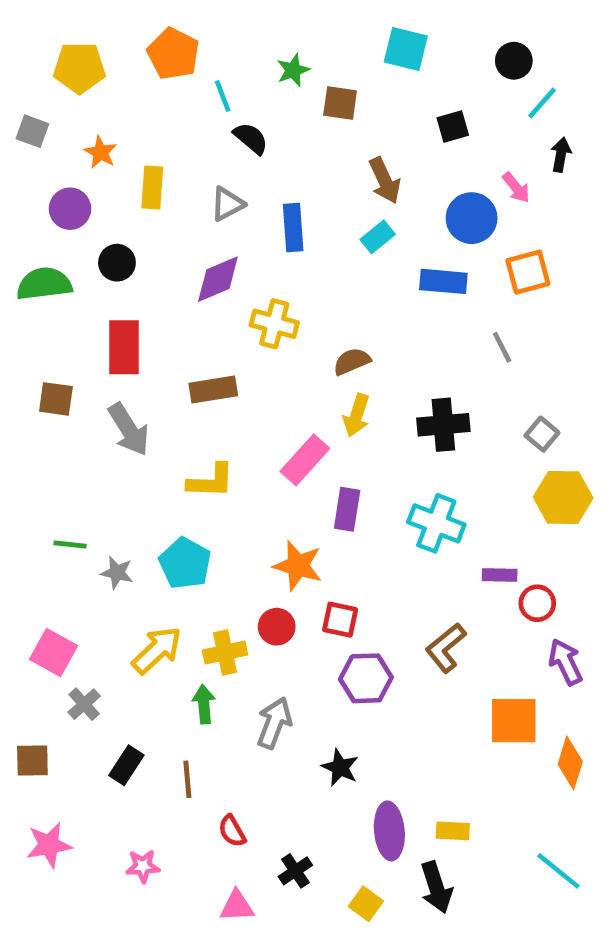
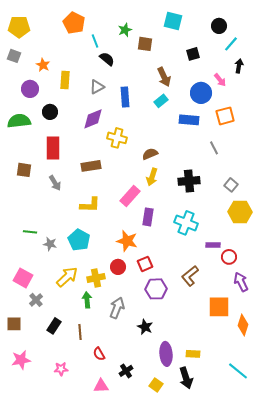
yellow pentagon: (79, 68) -> (19, 27), moved
gray arrow: (129, 429) -> (55, 183), size x0.7
red square: (340, 620) -> (145, 264), turned -35

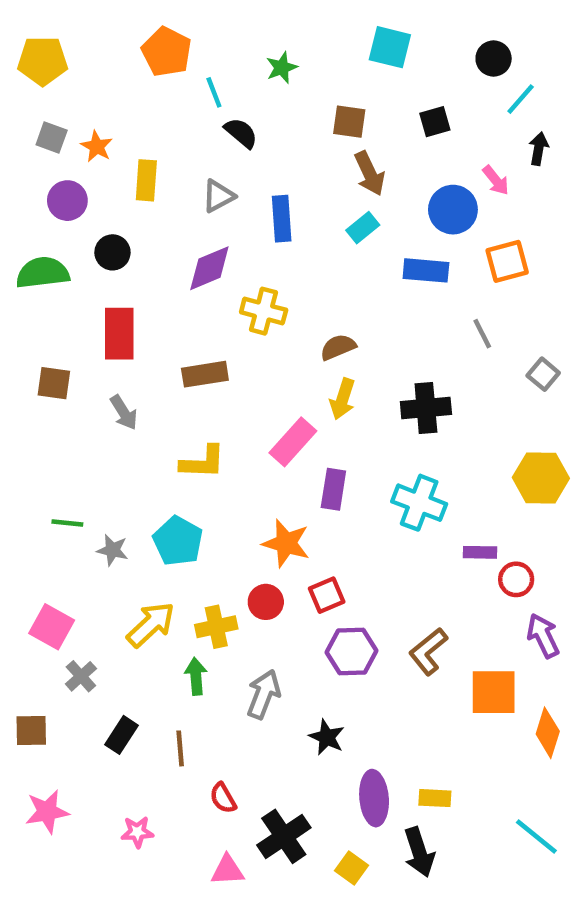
brown square: (145, 44) -> (349, 122), moved
gray square: (14, 56) -> (52, 137), moved
gray square: (231, 185) -> (543, 374), moved
brown L-shape: (190, 276) -> (428, 652), moved
black cross: (126, 371) -> (284, 836), size x1.6

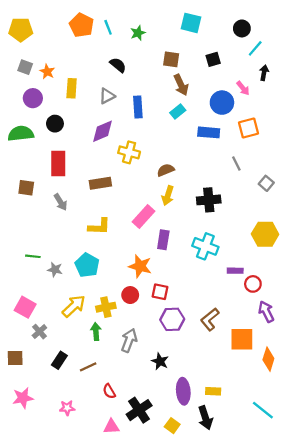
cyan line: (214, 92) -> (108, 27), moved
red square: (327, 595) -> (160, 292), turned 35
brown line: (180, 748) -> (88, 367), turned 70

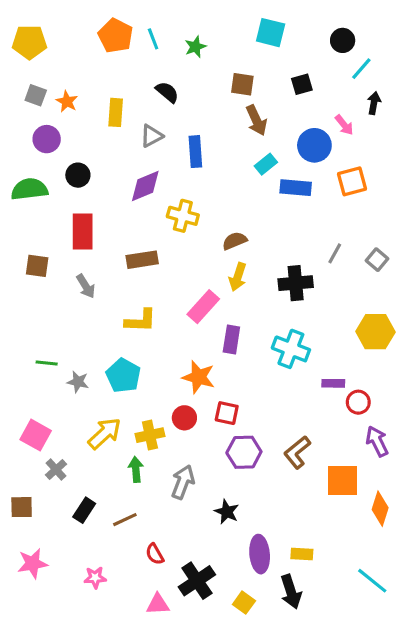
yellow rectangle: (72, 88) -> (116, 112), moved
cyan rectangle: (178, 111) -> (266, 164), moved
gray line: (236, 163) -> (335, 253), moved, turned 56

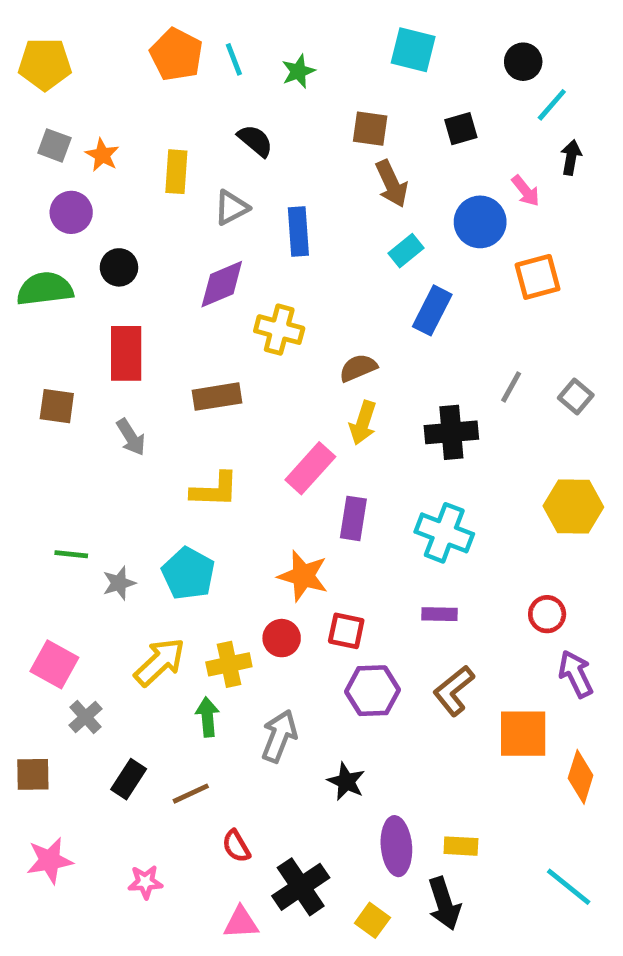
blue rectangle: (296, 188) -> (432, 310), moved, turned -68
gray star: (78, 382) -> (119, 583), turned -30
purple rectangle: (333, 383) -> (439, 614), moved

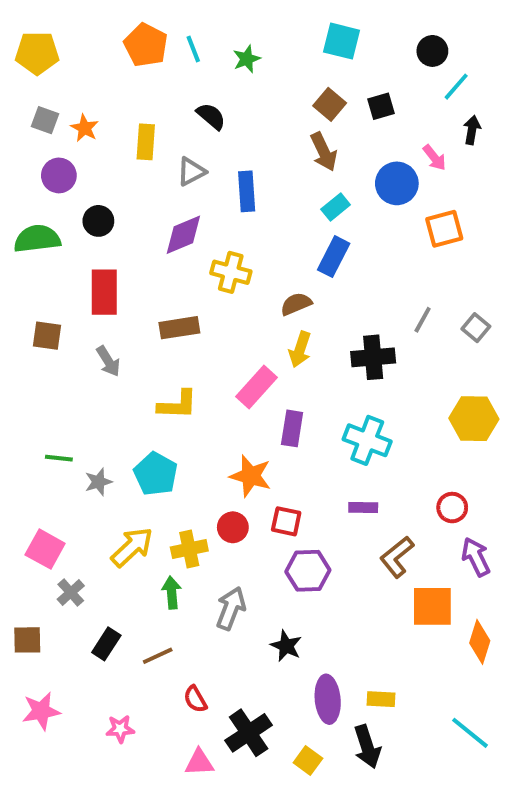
brown square: (370, 129) -> (330, 104), moved, turned 32
blue rectangle: (432, 310) -> (334, 257), moved
brown L-shape: (454, 691) -> (397, 557), moved

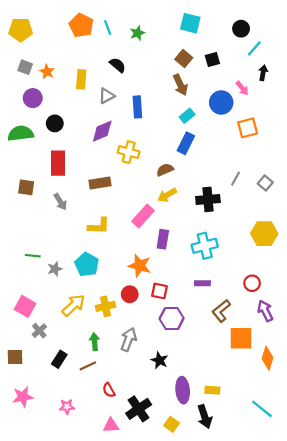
yellow arrow: (300, 349) -> (167, 195), turned 42
cyan cross: (367, 440) -> (205, 246), turned -35
green arrow: (172, 593) -> (94, 342), moved

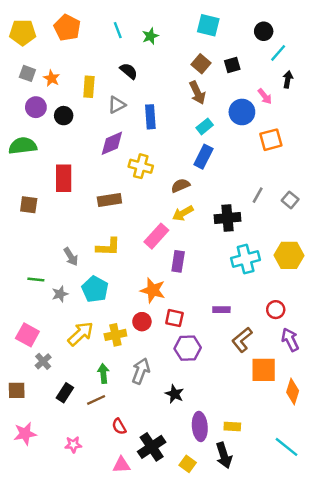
orange pentagon: (81, 25) -> (67, 28), moved
black circle: (55, 123) -> (64, 116), moved
gray arrow: (60, 202) -> (71, 257), moved
cyan cross: (205, 246) -> (246, 259), moved

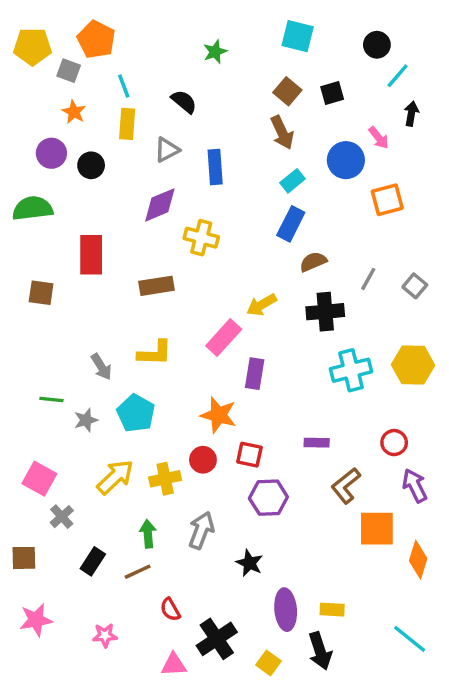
cyan line: (118, 30) -> (124, 86), moved
gray square: (27, 73) -> (69, 71), moved
brown semicircle: (180, 185) -> (313, 262), moved

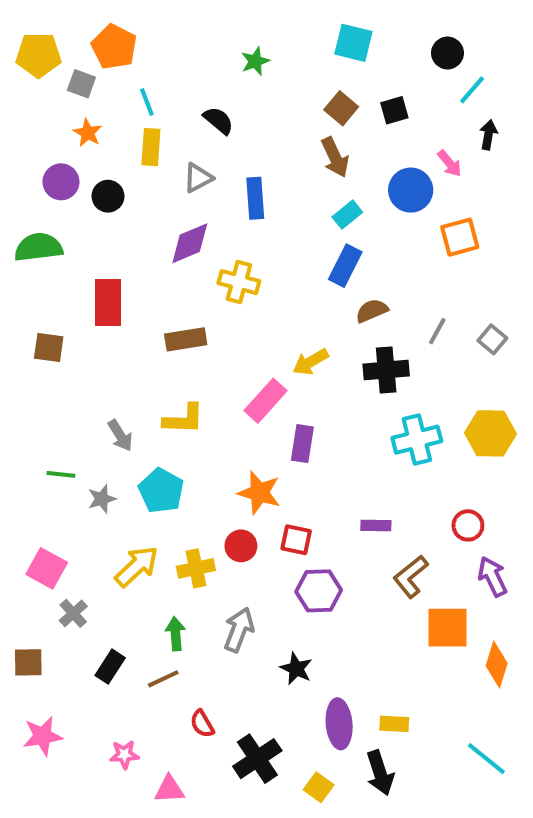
pink triangle: (174, 665) -> (169, 789), moved

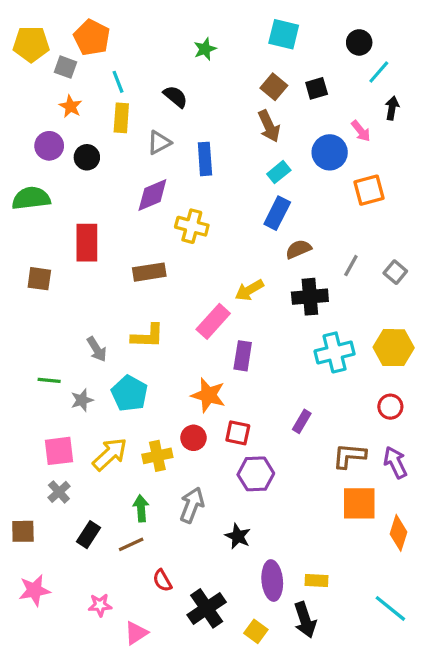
purple rectangle: (376, 525) -> (302, 421), turned -60
red circle: (468, 525) -> (390, 407), moved
pink square: (47, 568) -> (59, 451), moved, turned -36
brown L-shape: (411, 577) -> (349, 456), moved, turned 44
pink triangle: (169, 789) -> (136, 633), turned -30

